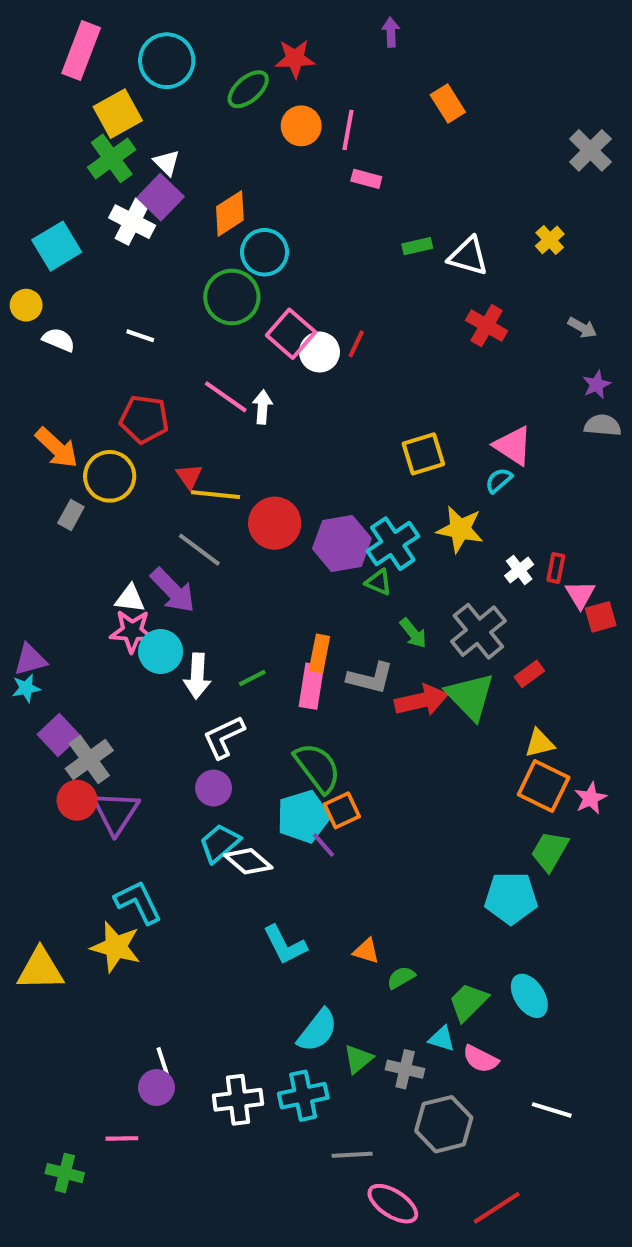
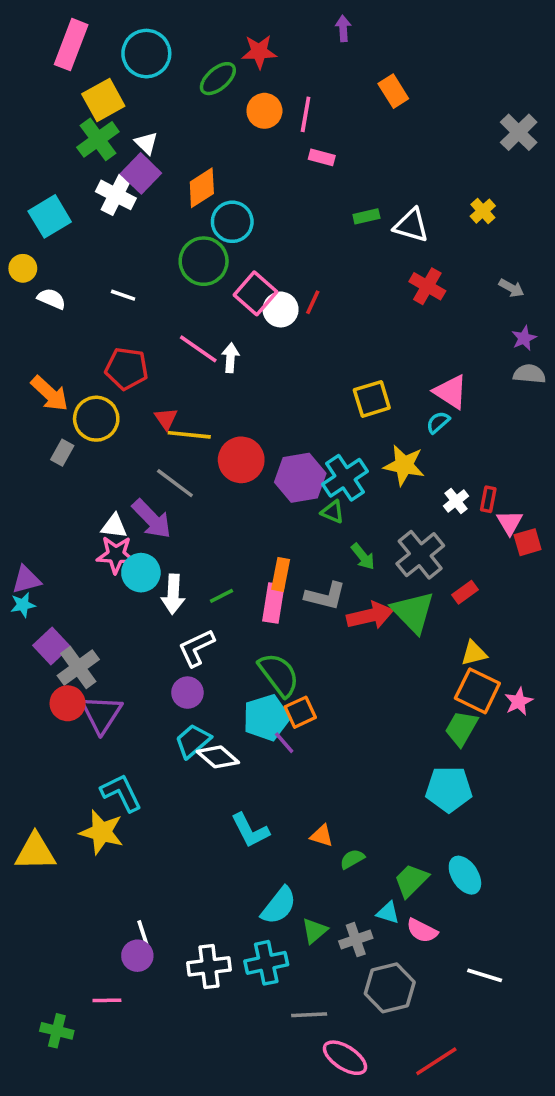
green trapezoid: (550, 851) -> (461, 728), moved
gray cross: (405, 1069) -> (356, 940), turned -32

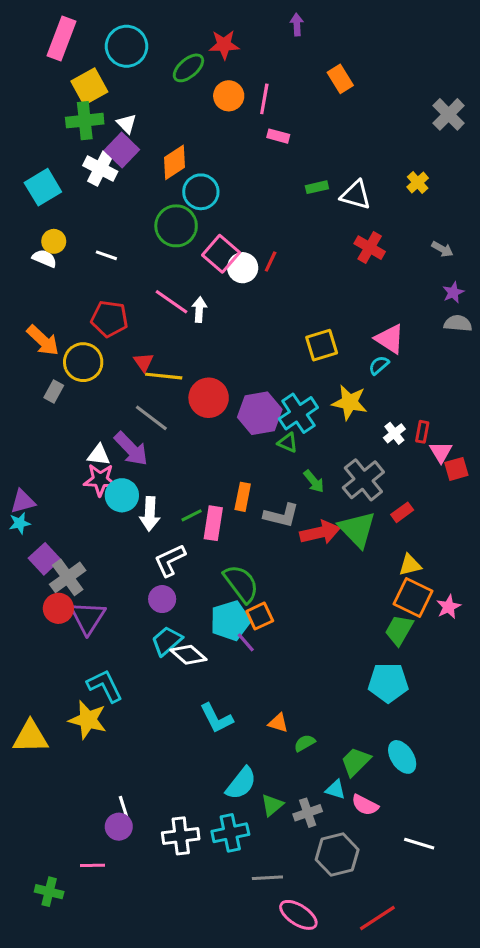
green cross: (98, 139) -> (85, 121), turned 30
yellow circle: (23, 268) -> (54, 241), moved
pink rectangle: (273, 603) -> (213, 523), moved

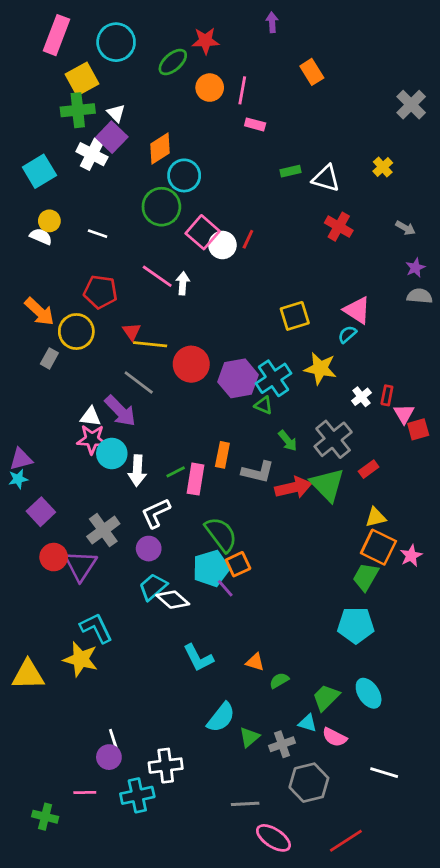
gray cross: (68, 577) -> (103, 530), moved
cyan cross: (230, 833) -> (137, 795), moved

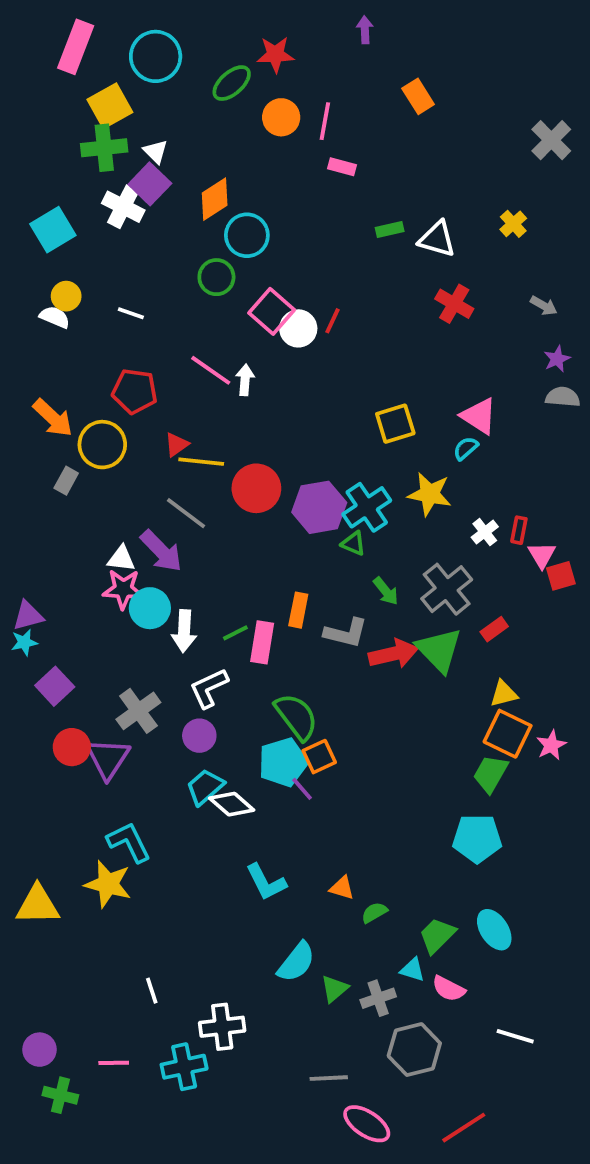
green circle: (161, 207) -> (216, 277), size x0.7
red triangle: (132, 332) -> (176, 445), turned 30
purple circle: (109, 757) -> (39, 1050), moved

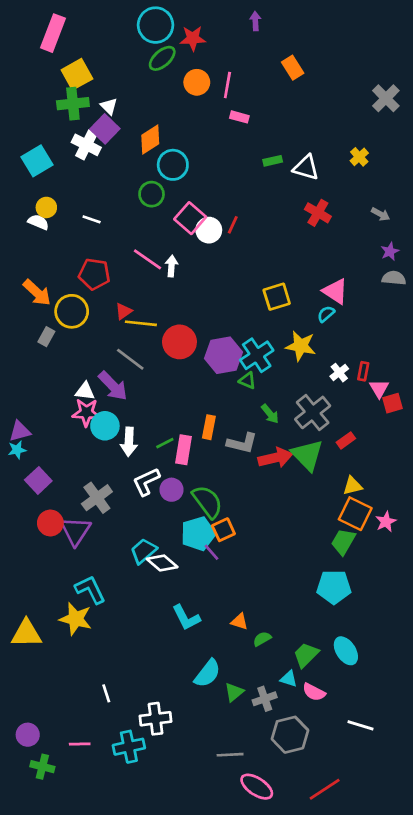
cyan circle: (156, 56) -> (156, 25), moved
purple circle: (199, 736) -> (171, 490), moved

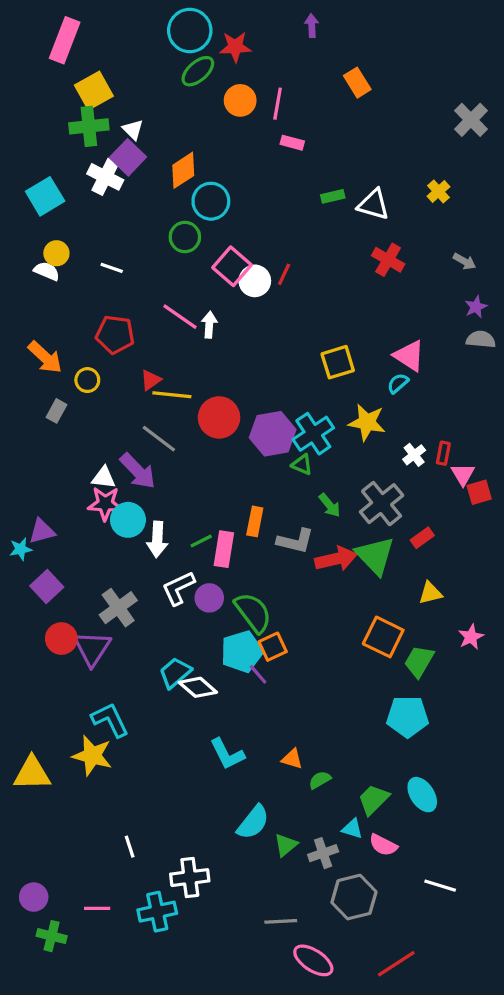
yellow circle: (72, 311) -> (87, 380), size x0.6
purple triangle: (20, 431) -> (42, 531), moved
orange square: (355, 514) -> (383, 637), moved

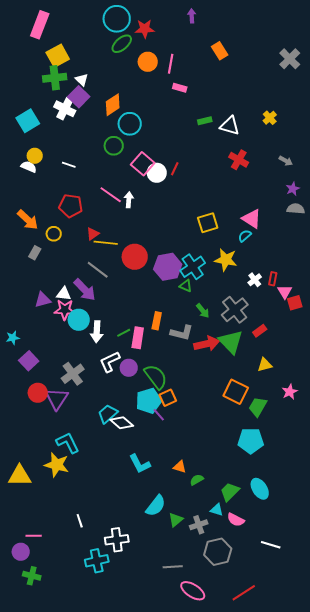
gray cross: (471, 120) -> (290, 59), moved
purple triangle: (42, 531) -> (43, 300), moved
pink line: (97, 908) -> (34, 536), moved

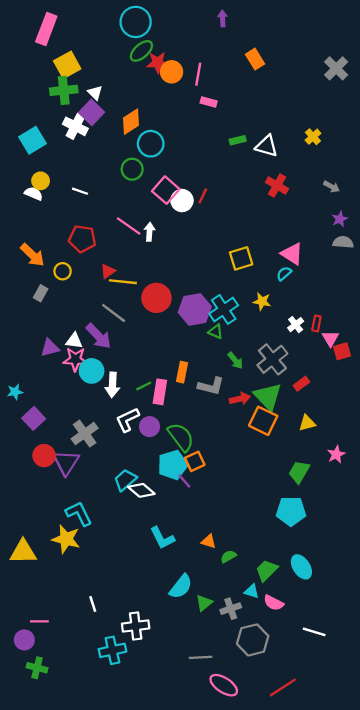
red star: (145, 29) -> (158, 63), moved
yellow star: (226, 260) -> (262, 301), size x0.7
red arrow: (207, 344) -> (240, 399), size x0.7
orange square: (236, 392) -> (263, 421), moved

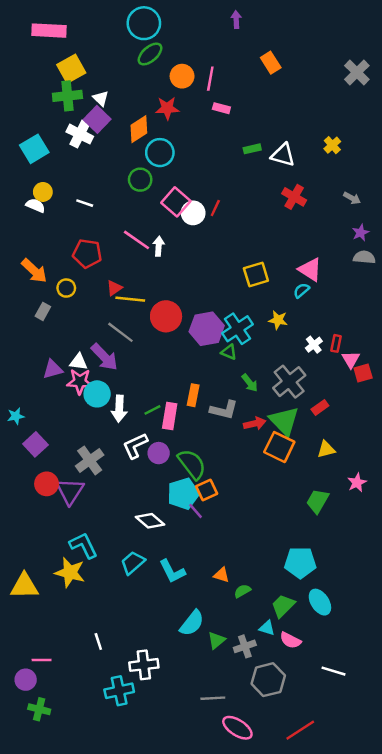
pink rectangle: (46, 29) -> (49, 31), turned 72
red star: (158, 63) -> (167, 108), moved
cyan trapezoid: (125, 480) -> (133, 563), moved
cyan pentagon: (291, 511) -> (300, 563), moved

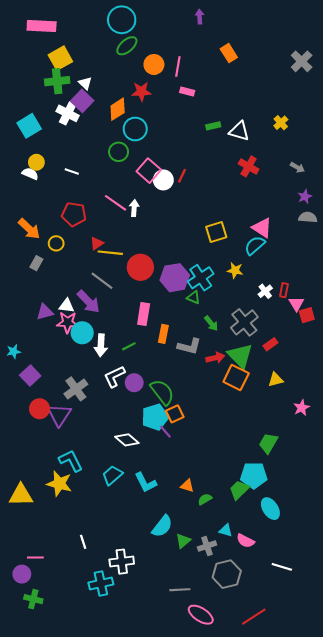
cyan semicircle: (301, 290) -> (255, 245), size x1.5
pink rectangle: (170, 416) -> (144, 314), moved
green trapezoid: (317, 501) -> (268, 443), moved
green trapezoid: (283, 606) -> (239, 490), moved

